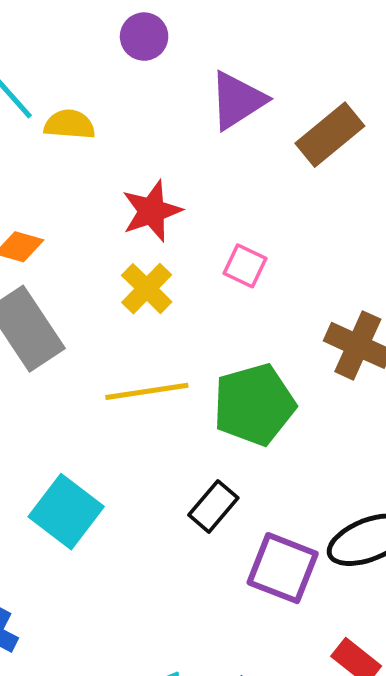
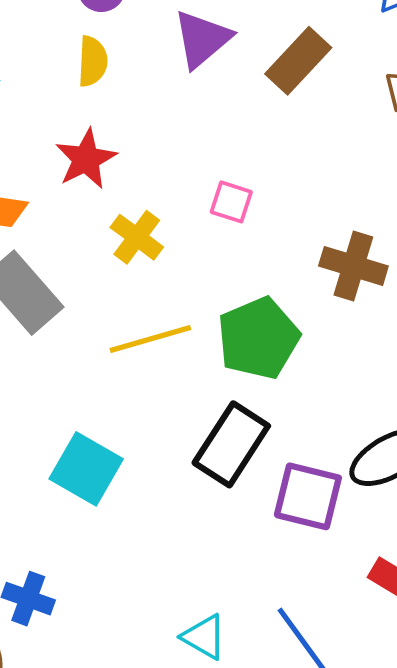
yellow semicircle: (69, 124) -> (93, 61), moved, turned 96
red star: (152, 211) -> (86, 159), moved
black rectangle: (213, 506) -> (231, 444), size x1.6

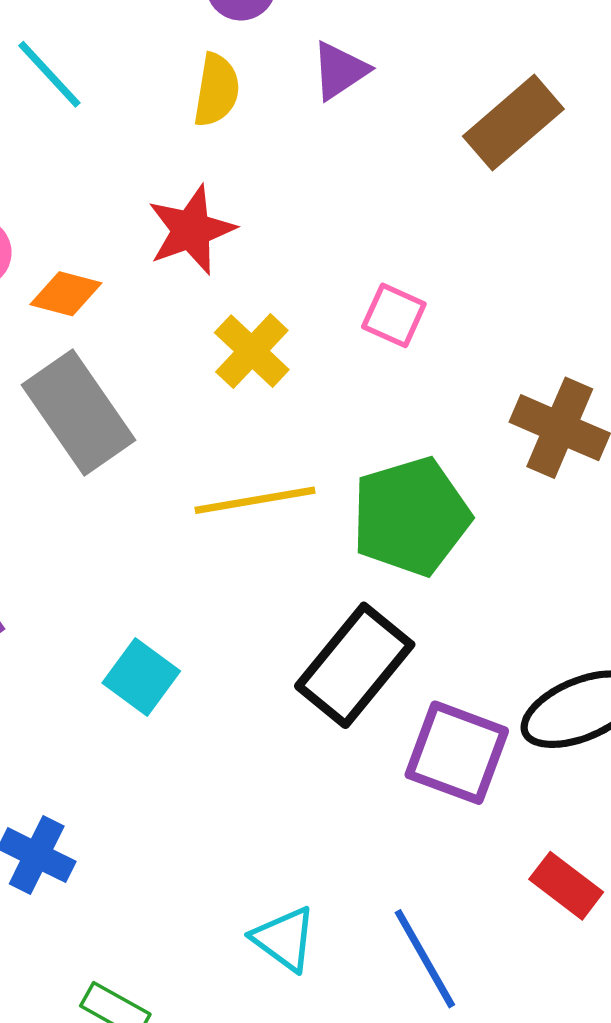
purple triangle: (202, 39) -> (340, 71), moved, size x0.7
cyan square: (86, 469) -> (141, 677), size x0.7

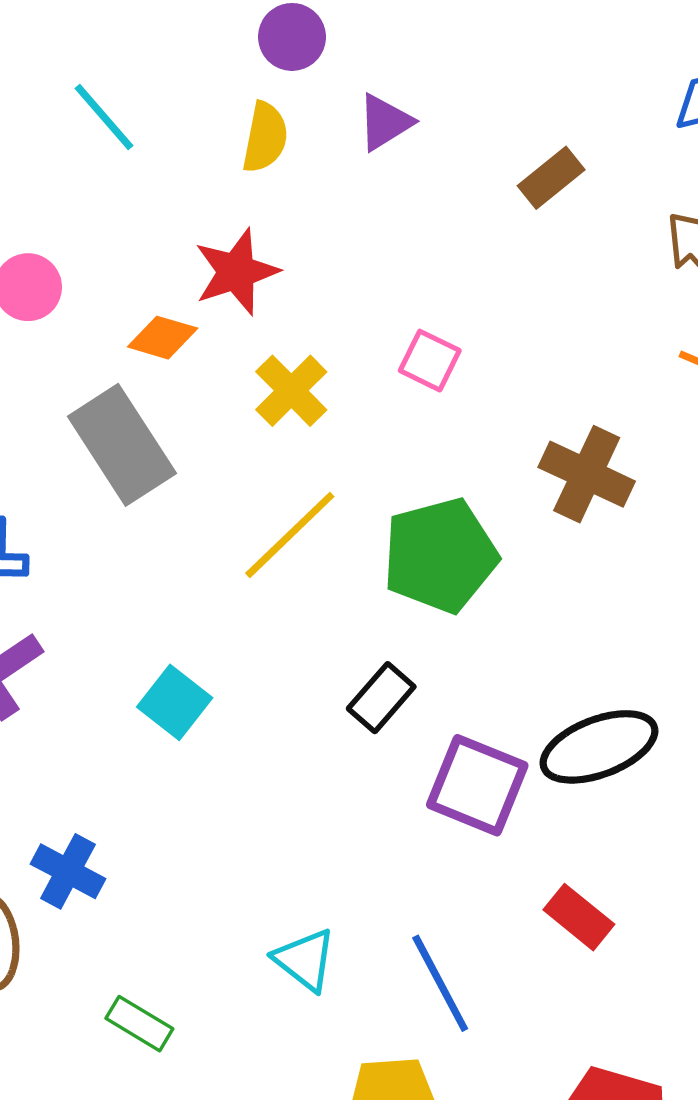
brown rectangle: (513, 123) -> (551, 178), size x0.7
orange diamond: (66, 294) -> (163, 338), moved
yellow line: (255, 500) -> (290, 535), turned -36
black rectangle: (355, 665) -> (381, 698), size x0.6

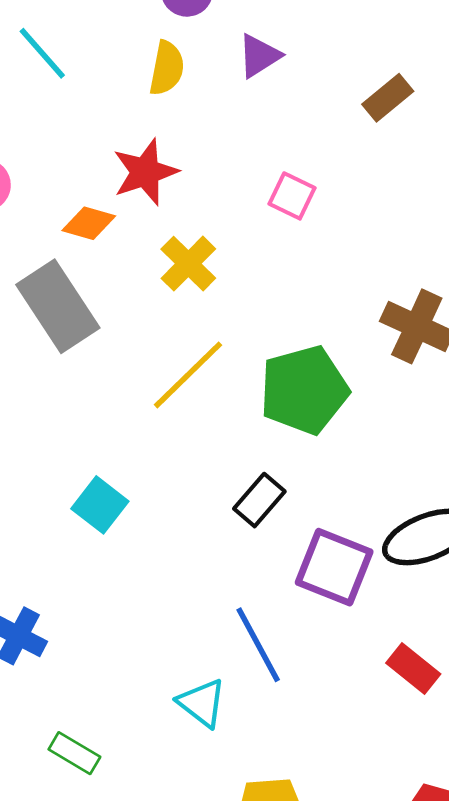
pink square: (430, 361) -> (292, 196), moved
blue line: (440, 983) -> (258, 645), moved

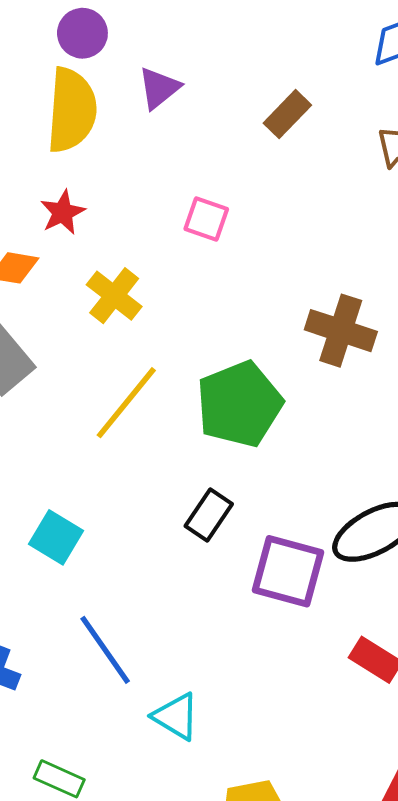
yellow semicircle: (167, 68) -> (72, 110), size x1.6
red star: (145, 172) -> (63, 212), size x0.7
blue line: (258, 645) -> (105, 650), moved

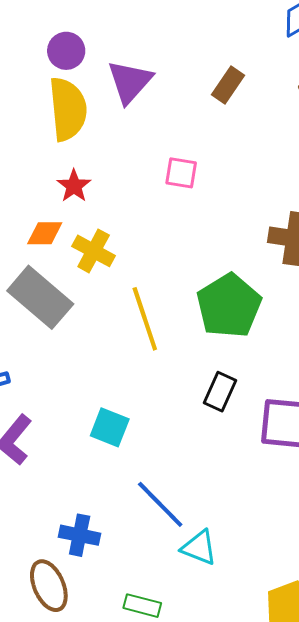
purple triangle: (159, 88) -> (130, 82), size x1.4
yellow cross: (114, 296) -> (94, 251), moved
yellow line: (126, 403) -> (145, 319), turned -48
cyan triangle: (176, 716) -> (199, 548), moved

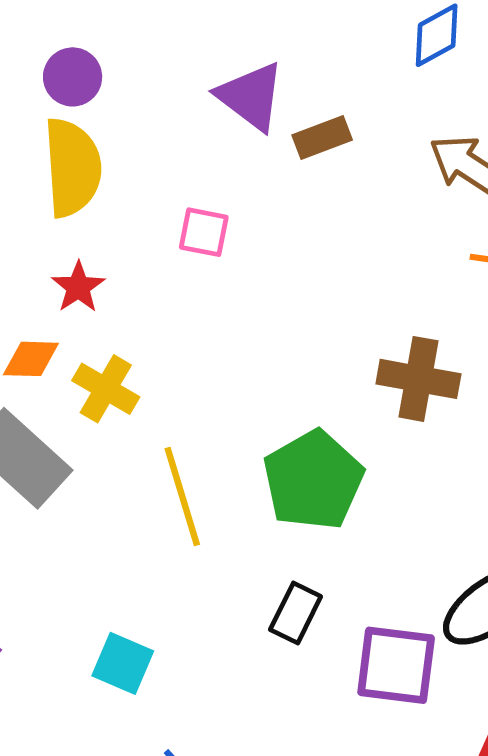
purple triangle: (130, 82) -> (251, 96), moved, turned -36
brown rectangle: (228, 85) -> (322, 137), turned 33
pink square: (181, 173) -> (204, 232), moved

